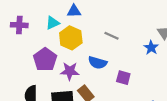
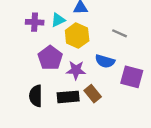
purple cross: (19, 25) -> (35, 22), moved
purple square: (123, 78) -> (132, 77), size x1.5

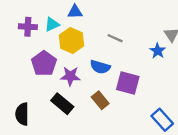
brown rectangle: (93, 94) -> (100, 100), moved
black semicircle: (36, 96) -> (22, 114), moved
black rectangle: (68, 97) -> (62, 104), turned 45

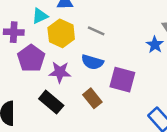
purple cross: (28, 27) -> (14, 32), moved
gray line: (115, 38) -> (96, 31), moved

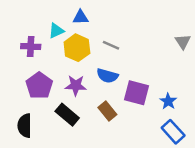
blue star: (155, 45) -> (168, 101), moved
purple pentagon: (31, 58) -> (39, 85), moved

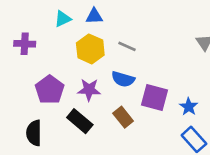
cyan triangle: (56, 31) -> (63, 19), moved
purple cross: (31, 47) -> (25, 44), moved

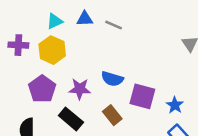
gray line: (127, 46) -> (114, 25), moved
yellow hexagon: (90, 49) -> (52, 50), moved

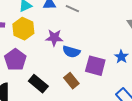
purple star: (80, 89) -> (54, 38), moved
blue star: (175, 105) -> (121, 57), moved

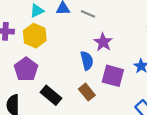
purple star: (54, 38) -> (103, 42), moved, turned 30
blue semicircle: (71, 52) -> (87, 61), turned -120

